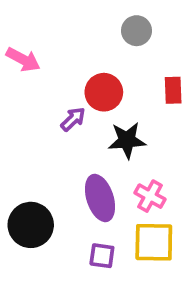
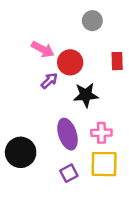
pink arrow: (23, 59) -> (43, 49), moved
pink cross: (150, 196) -> (101, 133), turned -30
purple square: (102, 256) -> (69, 173), turned -36

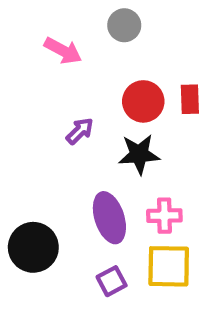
gray circle: (92, 21) -> (124, 25), moved
pink arrow: (43, 49) -> (63, 51), moved
red circle: (70, 62) -> (143, 101), moved

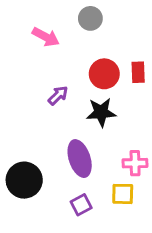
pink cross: (164, 216) -> (135, 163), moved
yellow square: (169, 266) -> (123, 194), size x0.7

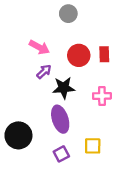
pink arrow: (46, 37) -> (39, 47), moved
black star: (101, 112) -> (64, 88), moved
pink cross: (135, 163) -> (102, 96), moved

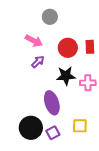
gray circle: (68, 14) -> (50, 17), moved
black star: (64, 88) -> (66, 76), moved
black circle: (18, 135) -> (31, 128), moved

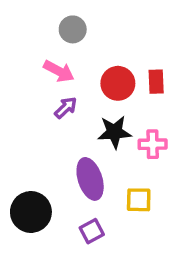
gray circle: (50, 17) -> (73, 29), moved
yellow square: (80, 126) -> (139, 200), moved
black circle: (31, 128) -> (31, 212), moved

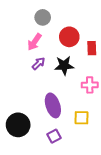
pink arrow: (59, 71) -> (34, 42), turned 96
red circle: (118, 83) -> (69, 37), moved
black star: (114, 132) -> (64, 66), moved

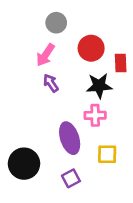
purple arrow: (39, 63) -> (51, 83), turned -80
black star: (64, 66) -> (99, 86), moved
pink cross: (90, 85) -> (95, 115), moved

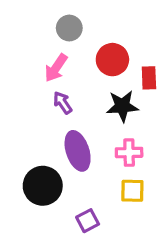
pink cross: (95, 115) -> (129, 153), moved
purple ellipse: (70, 138) -> (78, 151), moved
black circle: (24, 164) -> (43, 186), moved

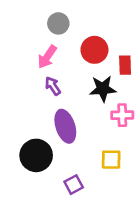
pink cross: (129, 153) -> (122, 115), moved

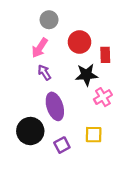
pink cross: (122, 115) -> (103, 97), turned -30
purple square: (74, 185) -> (62, 145), moved

